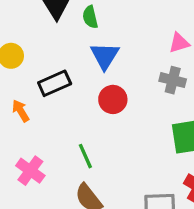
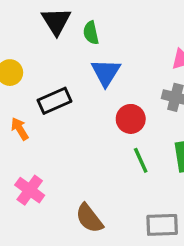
red circle: (113, 99) -> (131, 119), moved
green line: (85, 156) -> (141, 160), moved

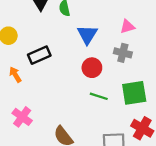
blue triangle: (106, 73) -> (87, 35), moved
green line: (141, 160) -> (99, 96), turned -48

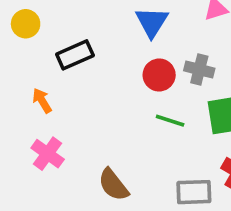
gray cross: (123, 53) -> (199, 70), moved
orange arrow: (15, 75) -> (42, 101), moved

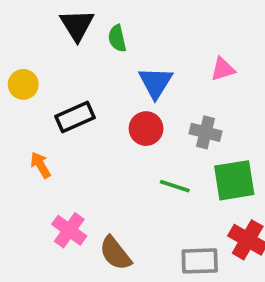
red circle: (159, 75) -> (146, 129), moved
pink cross: (48, 154) -> (69, 230), moved

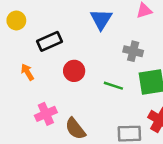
red circle: (146, 129) -> (74, 71), moved
pink cross: (69, 230) -> (46, 114), turned 30

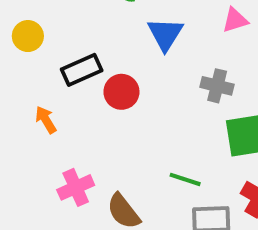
red circle: (74, 71) -> (121, 92), moved
green line: (113, 86) -> (185, 179), moved

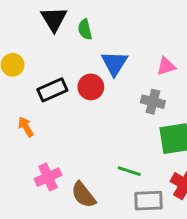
pink triangle: (235, 20) -> (166, 66), moved
red circle: (121, 92) -> (91, 87), moved

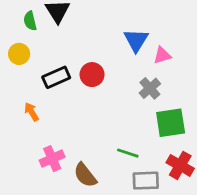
green semicircle: (85, 29) -> (30, 21), moved
blue triangle: (114, 63) -> (136, 40), moved
gray cross: (153, 102) -> (150, 88), turned 35

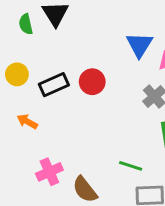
yellow circle: (19, 54) -> (17, 74), moved
orange arrow: (31, 112) -> (27, 122), turned -30

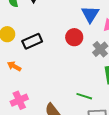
red circle: (92, 82) -> (74, 37), moved
pink cross: (49, 172) -> (19, 100), moved

